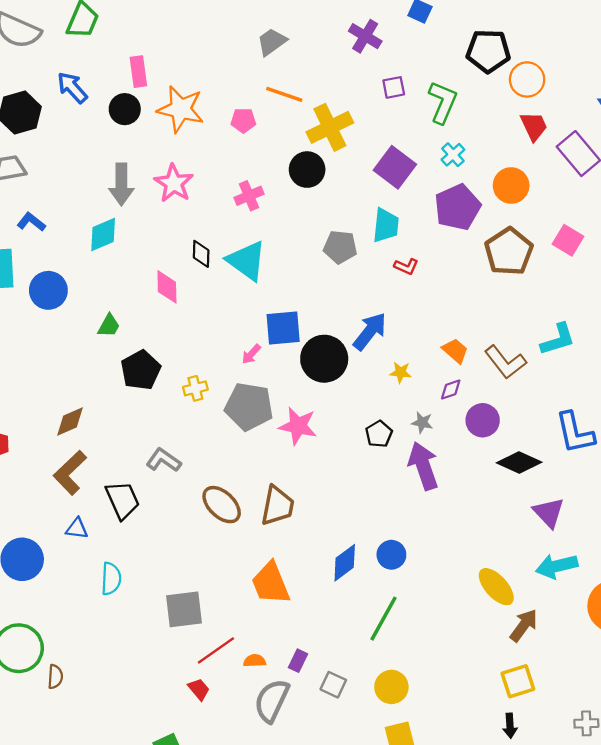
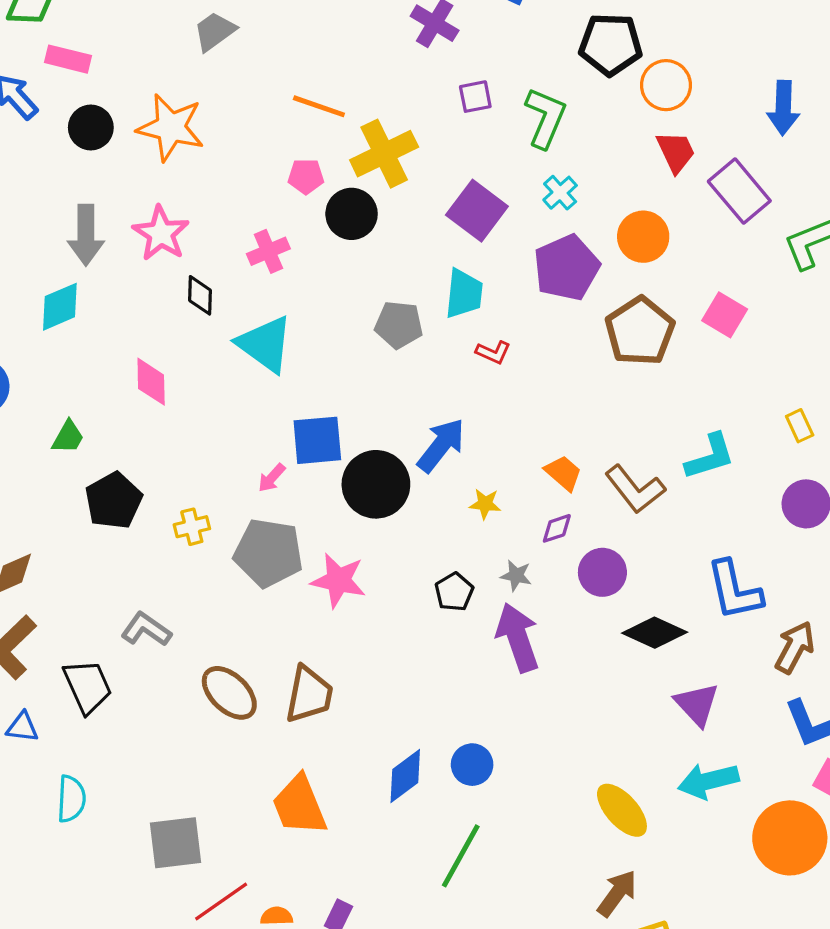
gray trapezoid: (272, 42) -> (215, 31), moved
pink rectangle: (138, 72) -> (68, 59), moved, turned -68
pink pentagon: (243, 121) -> (306, 176), moved
black diamond: (201, 254) -> (200, 295), moved
brown arrow: (524, 625) -> (617, 893), moved

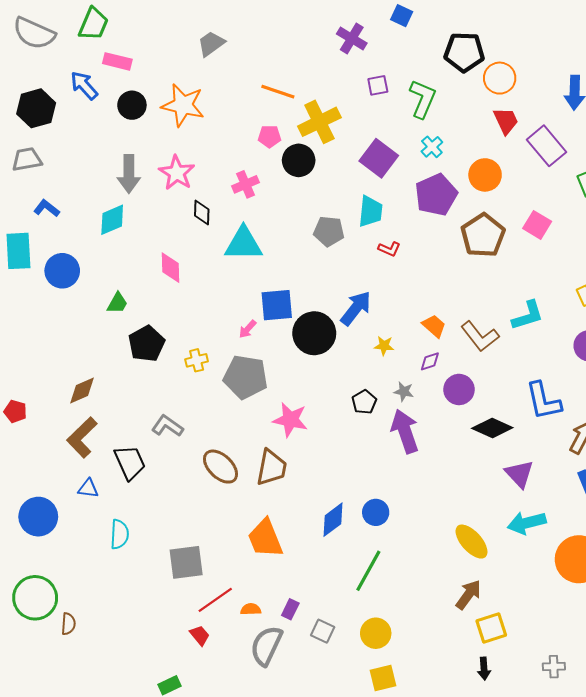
cyan triangle: (265, 344) -> (243, 244), turned -36
pink star: (338, 580) -> (290, 420), moved

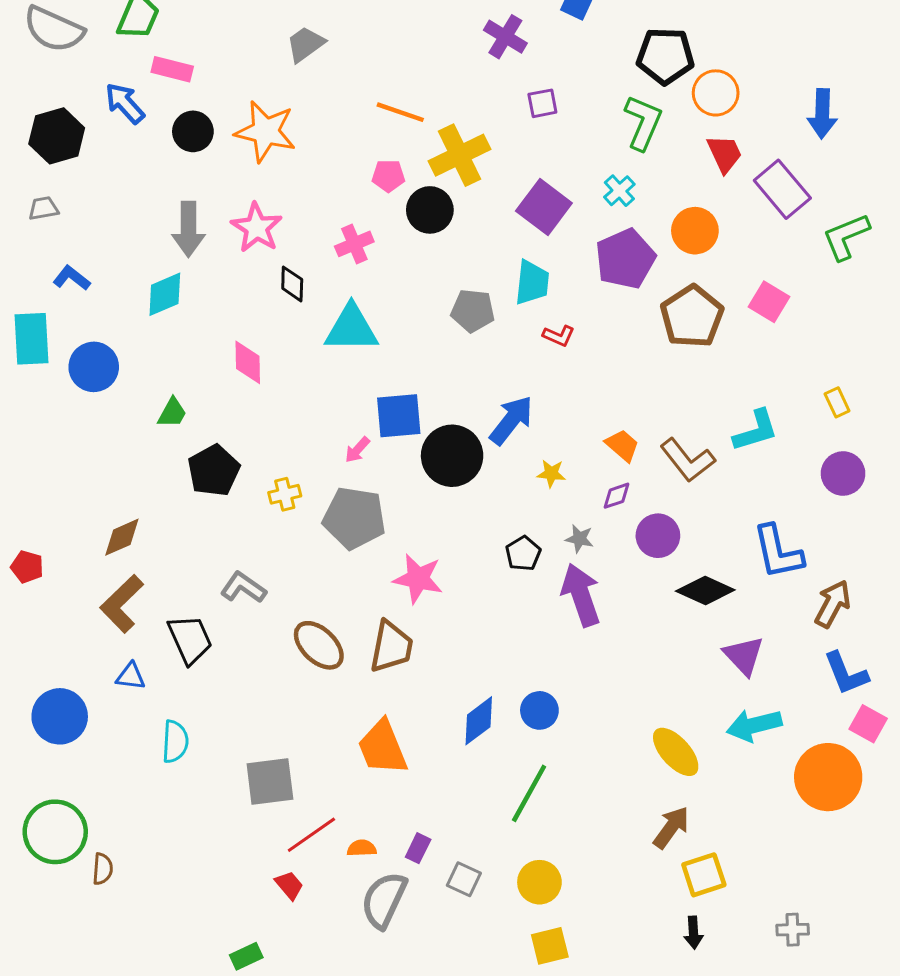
green L-shape: (423, 99) -> (643, 123), moved
gray trapezoid: (27, 159) -> (43, 208), size x0.7

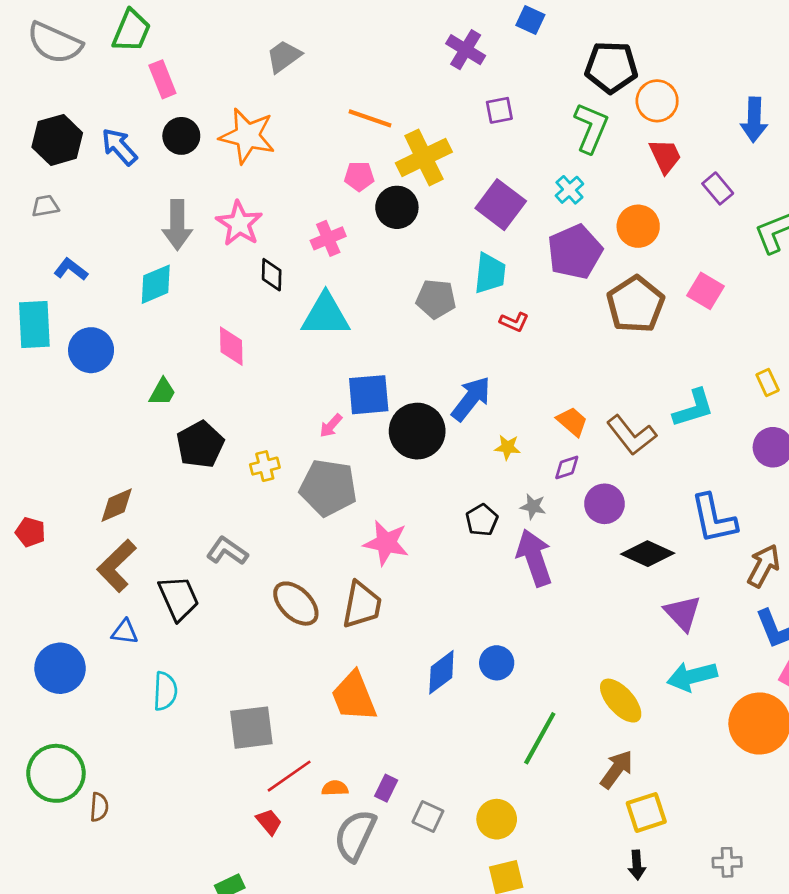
pink rectangle: (172, 69) -> (162, 79), turned 54
blue arrow: (125, 103) -> (119, 147), moved
purple rectangle: (782, 189) -> (718, 188), size x0.6
green line: (529, 793) -> (540, 738), moved

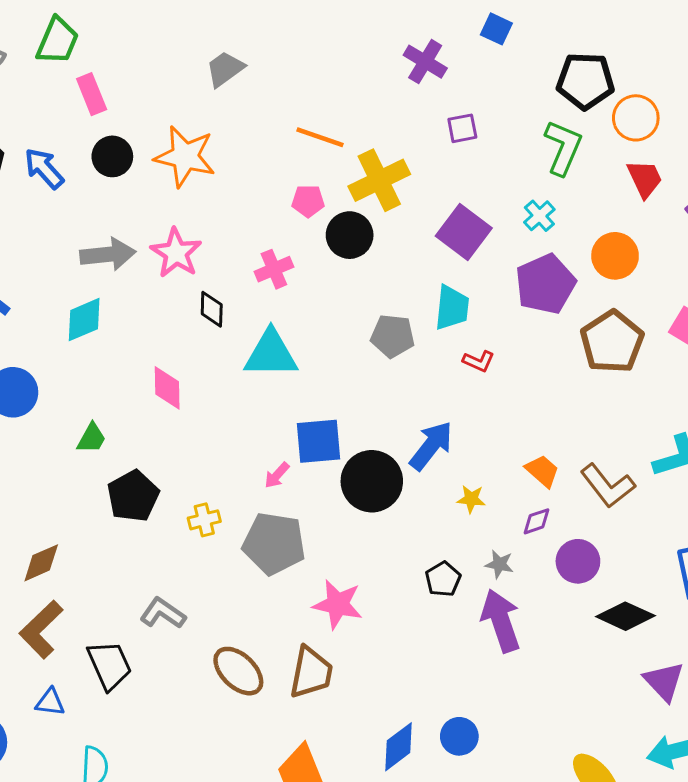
gray arrow: (177, 225) -> (108, 254), turned -96

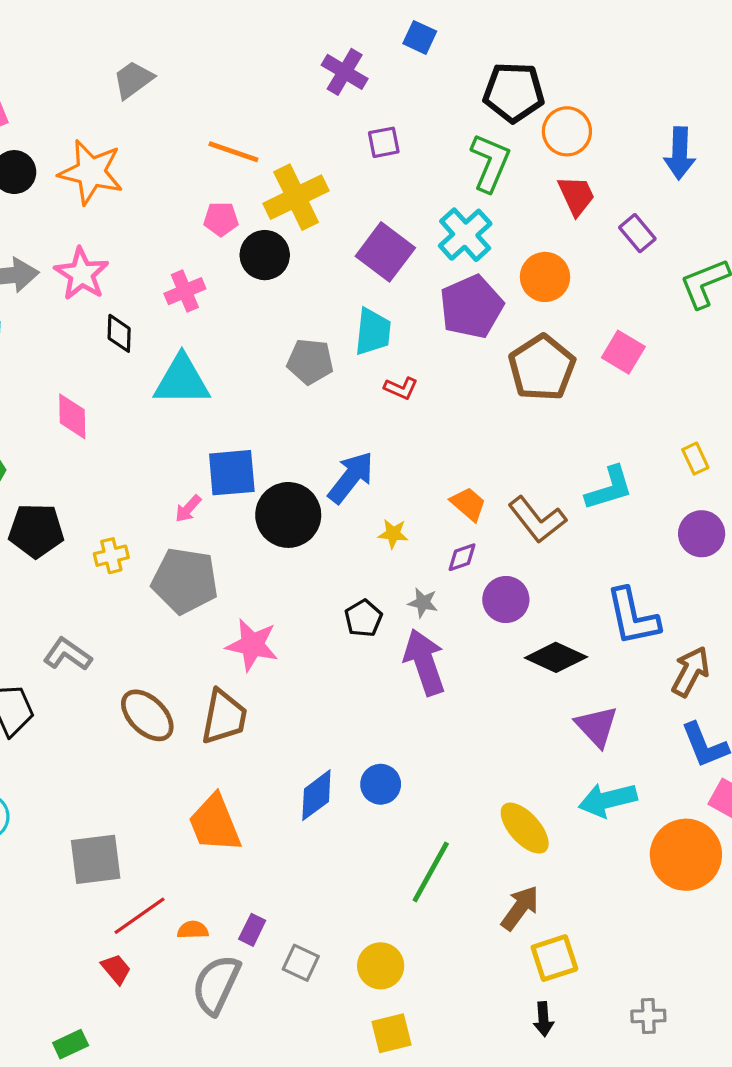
cyan cross: (539, 216) -> (465, 235), size x1.6
black pentagon: (133, 496) -> (36, 531), turned 30

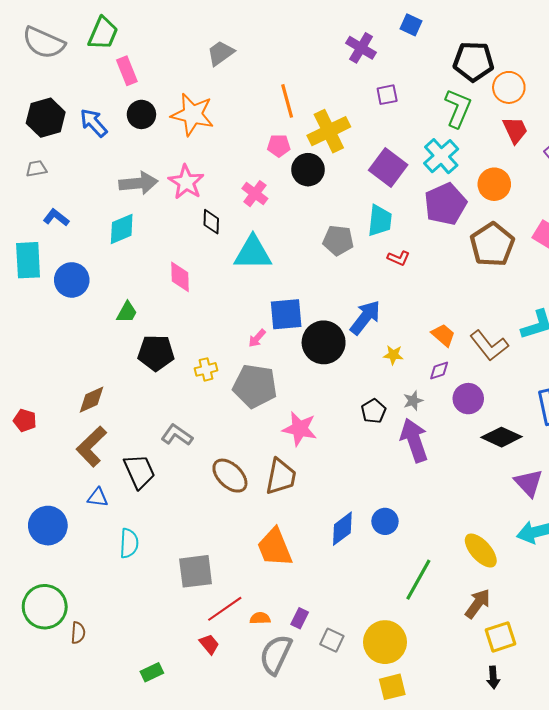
orange line: (233, 152) -> (287, 101), turned 56
pink cross: (185, 291) -> (255, 194), turned -30
gray star: (423, 603) -> (413, 401), turned -30
yellow circle: (381, 966) -> (385, 642), size x1.4
green rectangle: (71, 1044) -> (152, 672), moved

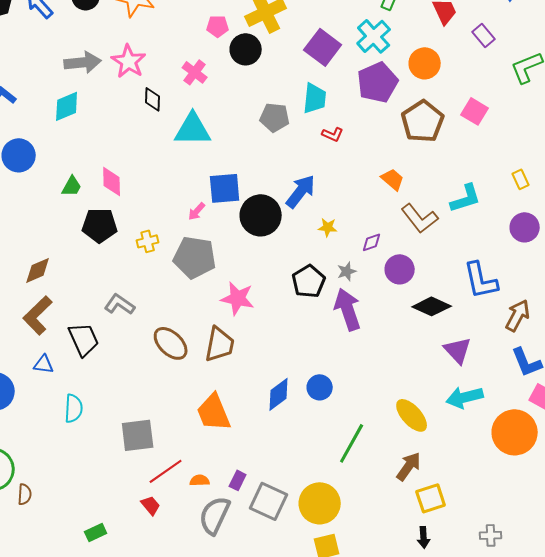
pink diamond: (180, 277) -> (112, 181), moved
orange trapezoid: (443, 335) -> (393, 179), moved
black pentagon: (374, 411) -> (309, 281), size x1.4
gray square: (332, 640) -> (269, 501), size x1.6

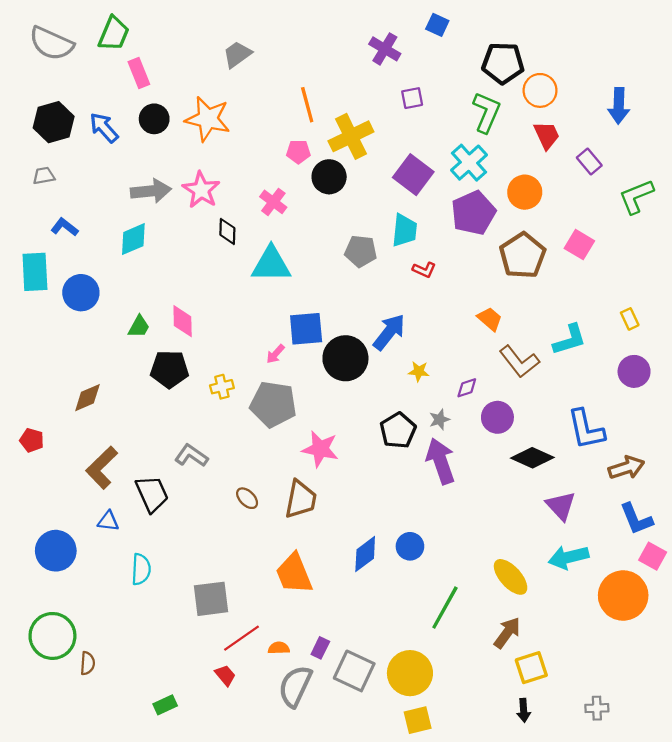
brown diamond: (38, 270) -> (87, 398), moved
brown arrow: (518, 315) -> (626, 468), turned 44
brown ellipse: (171, 343) -> (247, 498), size x0.6

